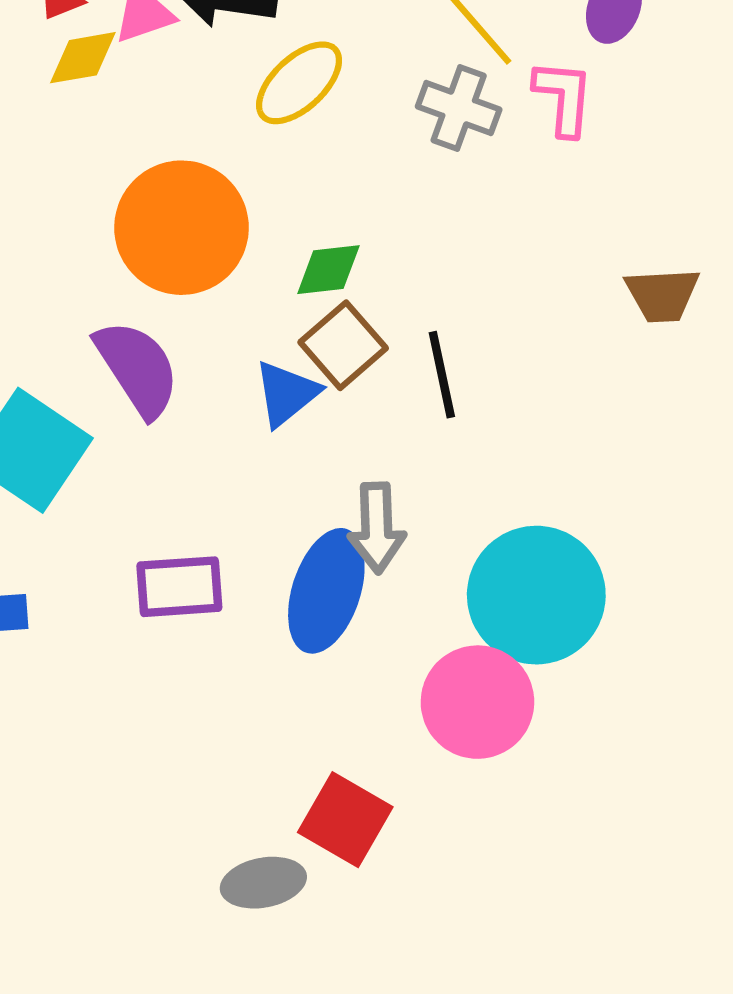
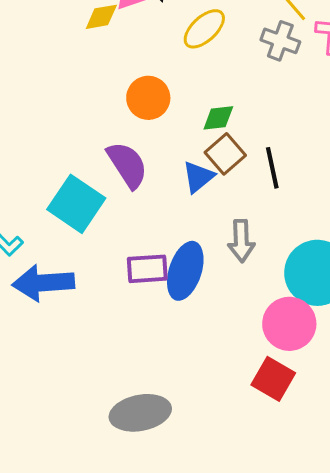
orange circle: (181, 228) -> (148, 98), size x0.7
blue ellipse: (326, 591) -> (185, 271), moved
red square: (345, 820) -> (273, 379), moved
gray ellipse: (263, 883) -> (140, 413), moved, size x1.5

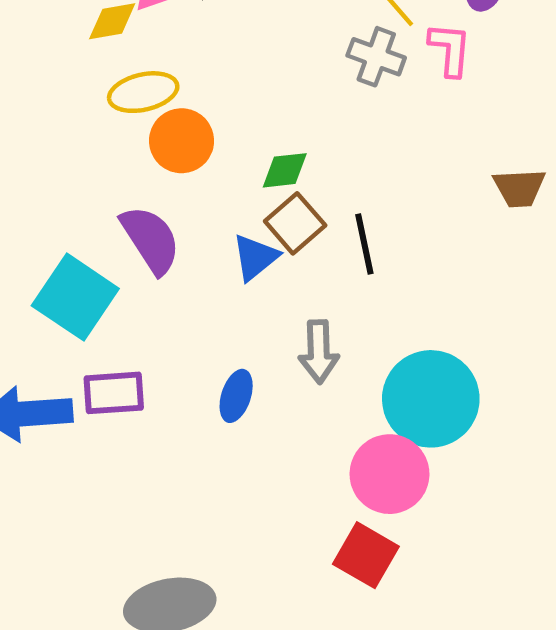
yellow ellipse: (204, 29) -> (143, 92), moved, turned 30
purple rectangle: (147, 269) -> (114, 393), moved
blue ellipse: (185, 271) -> (236, 396), size x0.6

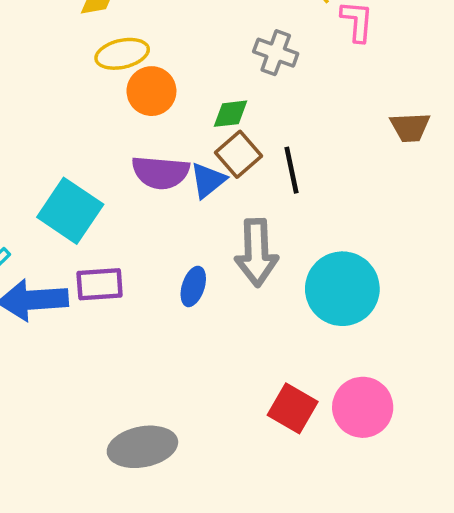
gray cross: (376, 57) -> (276, 53), moved
purple semicircle: (151, 240) -> (161, 172), moved, turned 128
gray arrow: (319, 352) -> (257, 253), size x1.4
pink circle: (389, 474) -> (363, 407), moved

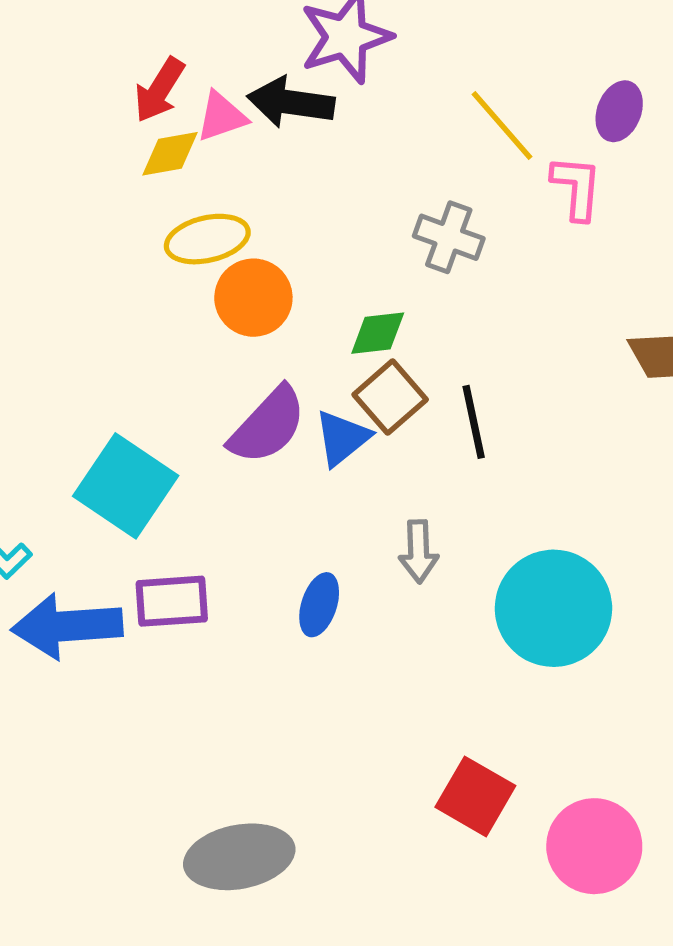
purple semicircle: (161, 172) -> (268, 425), turned -52
gray arrow: (257, 253) -> (419, 551), size x0.6
pink circle: (363, 407) -> (594, 846), moved

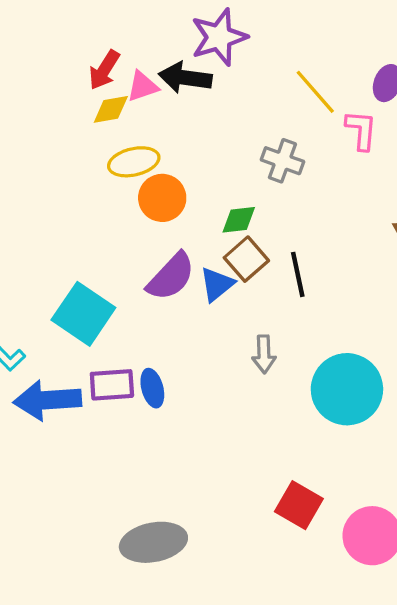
blue ellipse: (319, 605) -> (152, 388), moved, turned -33

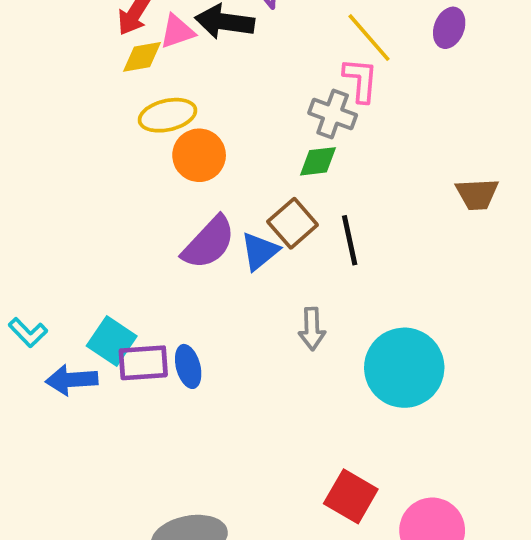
pink L-shape: (361, 130) -> (361, 80), moved
green diamond: (239, 220) -> (318, 161), moved
cyan square: (83, 314) -> (112, 341), moved, size x0.7
blue arrow: (47, 400) -> (72, 380), size x0.7

